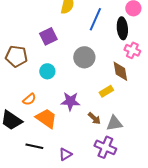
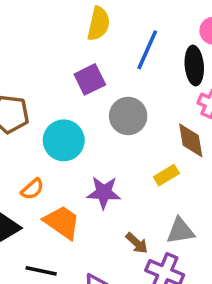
purple square: (48, 36) -> (90, 79), moved
cyan circle: (47, 71) -> (64, 140), size x1.5
brown arrow: (94, 118) -> (137, 243), moved

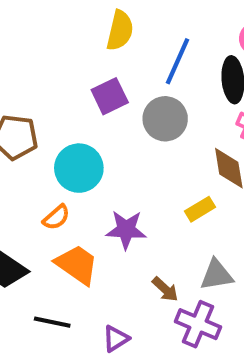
gray circle: (128, 116) -> (165, 119), moved
orange semicircle: (32, 189) -> (56, 217), moved

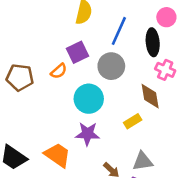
cyan circle: (79, 168) -> (89, 99), moved
orange semicircle: (56, 217) -> (59, 71), moved

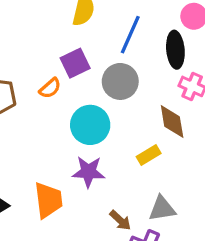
orange trapezoid: (57, 155) -> (48, 200), turned 48

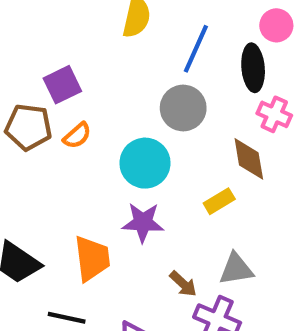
purple square: (75, 63) -> (62, 85), moved
orange semicircle: (50, 88) -> (77, 136), moved

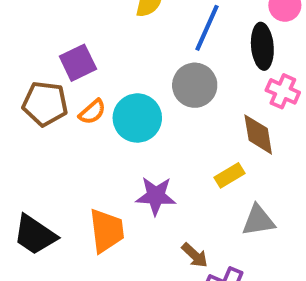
cyan circle: (145, 163) -> (137, 118), moved
gray triangle: (236, 269) -> (258, 220), moved

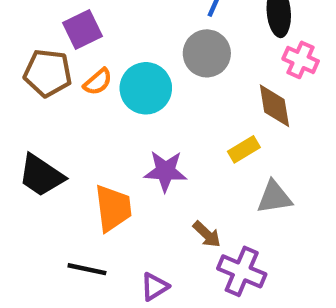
black trapezoid: (35, 235) -> (41, 175), moved

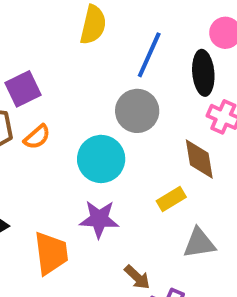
cyan circle: (146, 88) -> (101, 159), moved

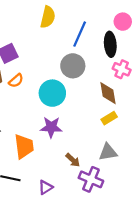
yellow rectangle: (171, 199) -> (109, 118), moved
gray triangle: (199, 243) -> (108, 152), moved

